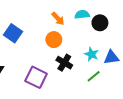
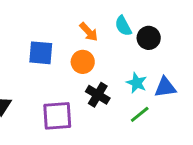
cyan semicircle: (82, 14) -> (123, 26), turned -112
blue square: (13, 33) -> (41, 53), moved, turned -30
purple square: (36, 77) -> (57, 116), turned -30

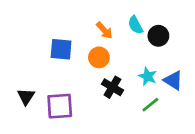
blue triangle: (165, 87) -> (173, 80), turned 40
purple square: (57, 116) -> (60, 106), moved

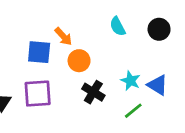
orange arrow: (104, 30) -> (63, 36), moved
black circle: (158, 36) -> (159, 29), moved
purple square: (60, 106) -> (38, 94), moved

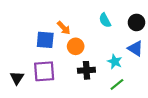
blue triangle: (158, 85) -> (135, 49), moved
black cross: (93, 92) -> (86, 70), turned -35

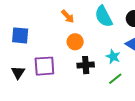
cyan semicircle: (105, 20) -> (104, 16), size x1.5
orange arrow: (64, 28) -> (68, 16), moved
blue square: (45, 40) -> (20, 35), moved

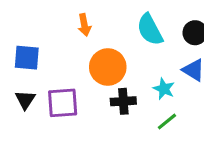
orange arrow: (68, 16) -> (84, 25), moved, turned 32
orange circle: (75, 42) -> (108, 67), size x1.5
black triangle: (18, 72) -> (25, 100), moved

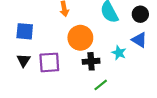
green line: (167, 122) -> (101, 85), moved

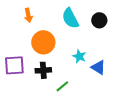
blue triangle: (139, 40) -> (98, 67), moved
black cross: (91, 61) -> (43, 70), moved

